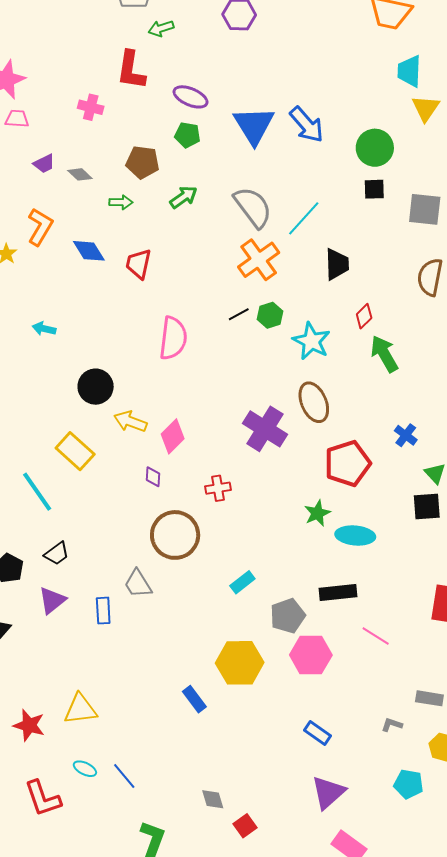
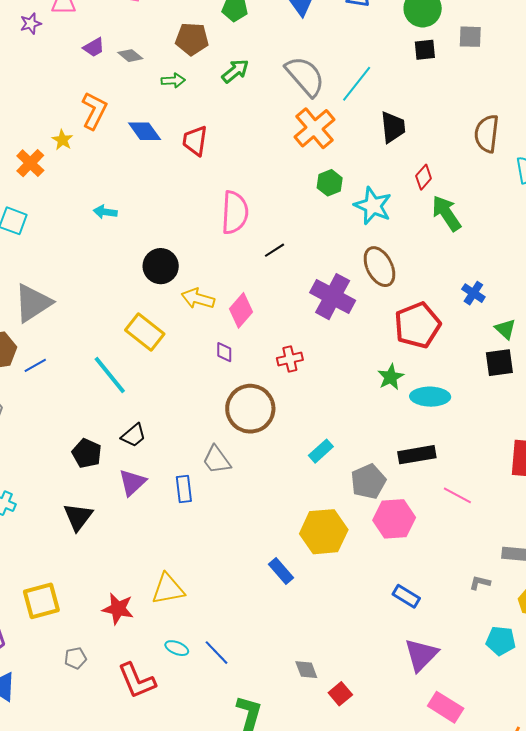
gray square: (425, 209) -> (470, 37), moved, size x0.7
black line: (239, 314) -> (274, 250), moved

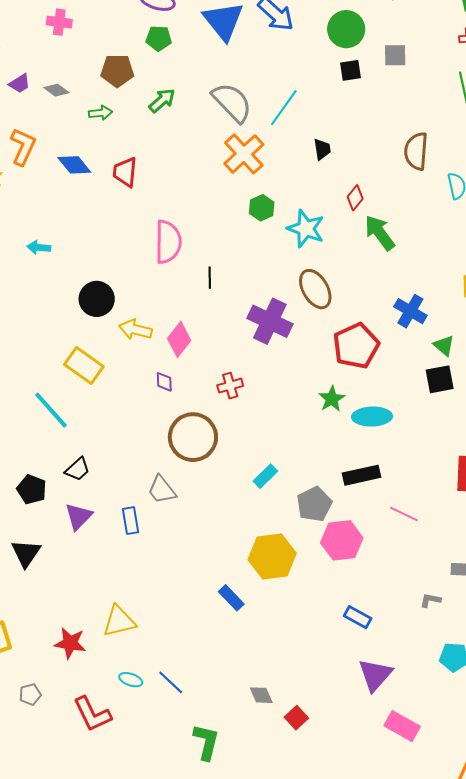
black trapezoid: (393, 127) -> (322, 149), size x0.7
black line: (274, 250) -> (210, 278), turned -55
blue cross: (473, 293) -> (410, 311), size x1.4

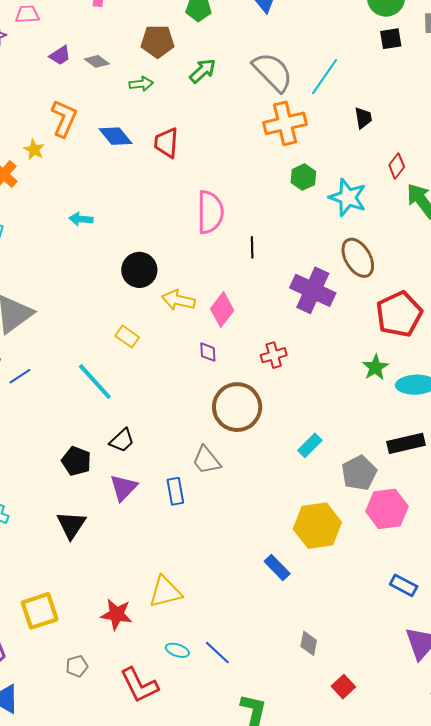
orange cross: (244, 154) -> (285, 123), turned 30
yellow rectangle: (84, 365) -> (127, 337), size x0.6
gray diamond: (261, 695) -> (309, 643), moved, turned 35

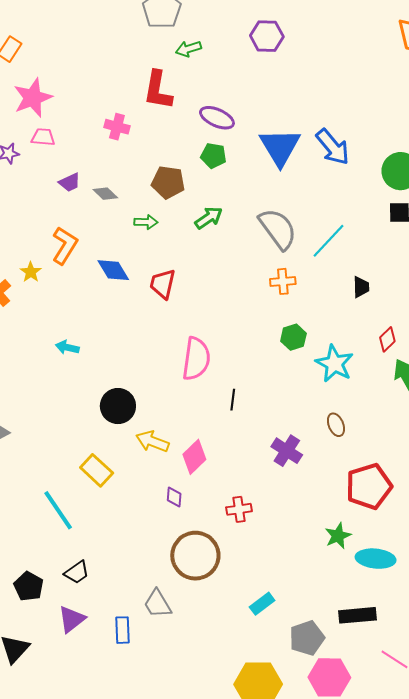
orange cross: (285, 123) -> (283, 281), size x0.6
brown ellipse: (358, 258) -> (336, 425), size x0.6
purple cross: (313, 290) -> (287, 451), size x0.7
yellow rectangle: (127, 337) -> (97, 470), size x1.4

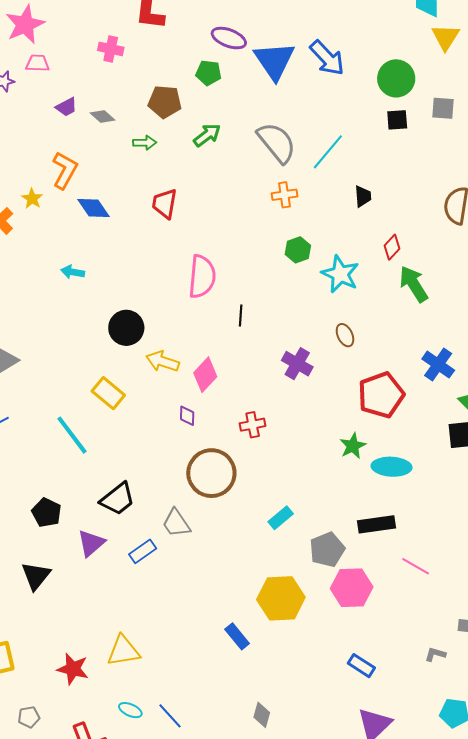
purple ellipse: (217, 118) -> (229, 38), moved
blue diamond: (113, 270) -> (93, 208), moved
black trapezoid: (77, 572) -> (118, 499), moved, size x1.4
blue rectangle: (122, 630) -> (143, 551), turned 60

